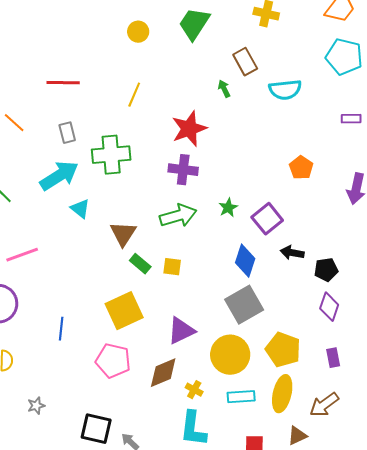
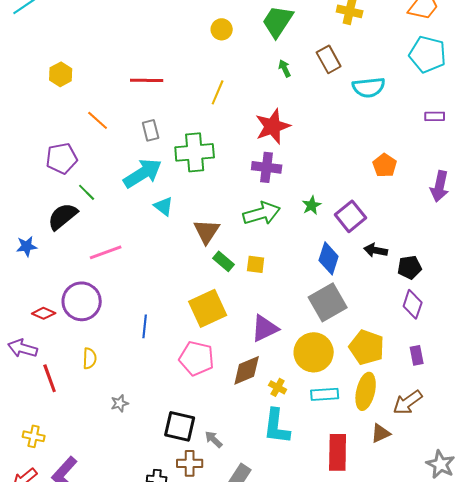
green arrow: (224, 89) -> (285, 68), moved

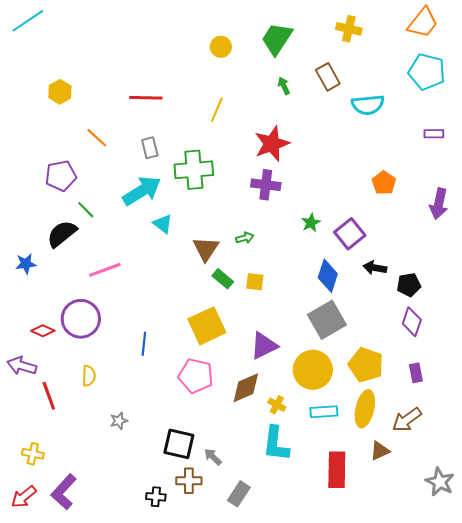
green arrow: (262, 213) -> (245, 238), moved, size x0.5

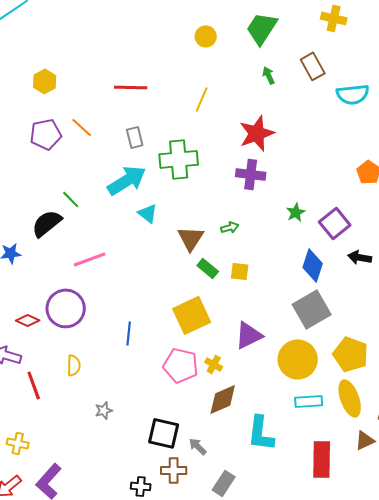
purple pentagon: (61, 176) -> (46, 134), moved
brown diamond: (246, 388) -> (223, 399), moved
yellow cross: (277, 405) -> (214, 364), moved
yellow ellipse: (365, 409) -> (350, 398), turned -33

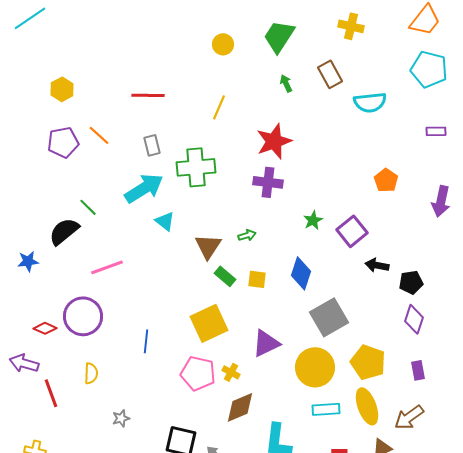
blue diamond: (313, 265) -> (301, 273), moved

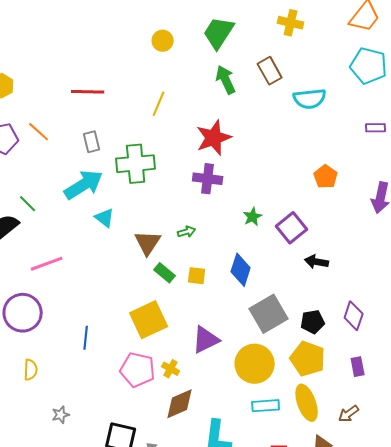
green arrow: (286, 83) -> (226, 80), size x1.6
black pentagon: (411, 282) -> (313, 322), moved
brown arrow: (409, 417) -> (349, 414), size x0.7

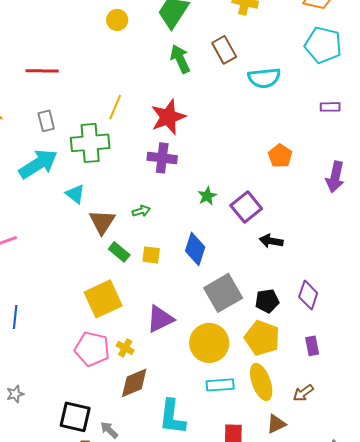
yellow line: (159, 104) -> (115, 107), moved
cyan triangle: (105, 218) -> (75, 194), moved
blue line: (86, 338) -> (15, 317), moved

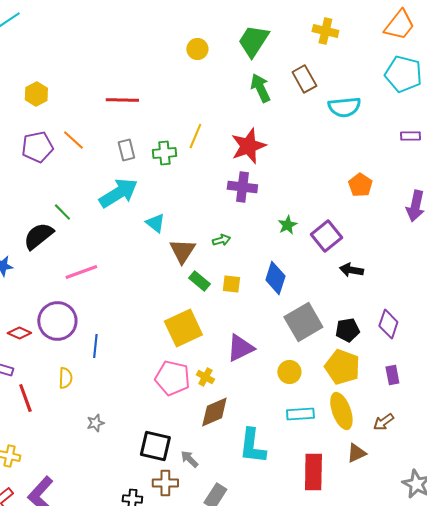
green cross: (90, 143) -> (164, 153), moved, size x0.6
yellow circle: (209, 343) -> (289, 372), size x0.6

